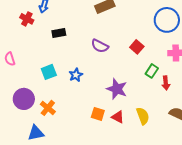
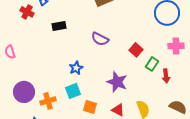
red square: (137, 47) -> (136, 50), moved
cyan square: (49, 72) -> (73, 91), moved
orange cross: (48, 108) -> (48, 101), turned 35
orange square: (98, 114) -> (90, 107), moved

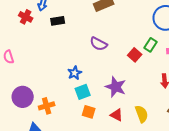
black rectangle: (59, 26) -> (58, 21), moved
green rectangle: (152, 64) -> (151, 45), moved
cyan square: (73, 91) -> (83, 92), moved

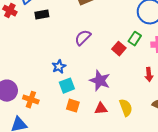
purple semicircle: (99, 44) -> (83, 38), turned 108
orange cross: (47, 106) -> (31, 100), turned 35
red triangle: (117, 115) -> (101, 109), turned -32

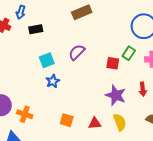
red square: (119, 49) -> (113, 63), turned -32
purple star: (100, 81) -> (116, 95), moved
cyan square: (67, 86) -> (47, 60), moved

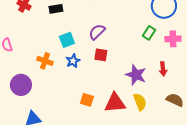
red square: (113, 63) -> (101, 55), moved
orange cross: (25, 114) -> (45, 61), moved
red triangle: (95, 123) -> (115, 103), size x1.6

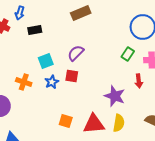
red square: (101, 55) -> (72, 76), moved
red arrow: (163, 69) -> (139, 81), moved
yellow semicircle: (140, 102) -> (119, 123), turned 30

